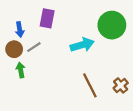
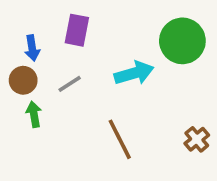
gray line: (34, 47) -> (70, 84), moved
brown line: (90, 85) -> (120, 139), moved

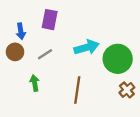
green circle: (182, 41) -> (118, 59), moved
green arrow: (34, 114) -> (35, 83), moved
brown line: (120, 139) -> (77, 90), turned 35

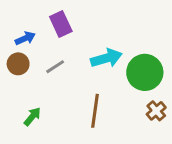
purple rectangle: (50, 20) -> (61, 24), turned -36
blue arrow: (21, 31) -> (25, 38), turned -105
green arrow: (35, 83) -> (32, 117), moved, turned 49

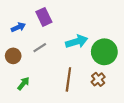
brown circle: (18, 64) -> (13, 56), moved
brown cross: (156, 111) -> (98, 79), moved

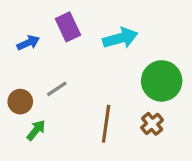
cyan arrow: (77, 42) -> (120, 38), moved
gray line: (40, 48) -> (57, 89), moved
brown circle: (13, 56) -> (20, 102), moved

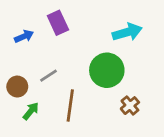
cyan arrow: (120, 38) -> (127, 32), moved
green circle: (162, 81) -> (107, 70), moved
brown line: (106, 124) -> (70, 106), moved

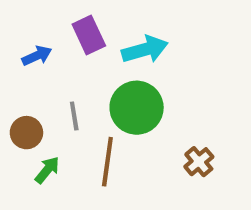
cyan arrow: (127, 32) -> (145, 50), moved
green circle: (107, 70) -> (137, 108), moved
gray line: (48, 76) -> (74, 116), turned -66

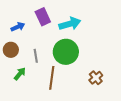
brown circle: (26, 133) -> (11, 50), moved
green arrow: (47, 170) -> (20, 74), moved

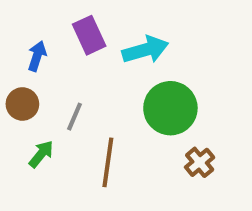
blue arrow: (18, 27) -> (37, 56), turned -48
green circle: (66, 52) -> (170, 108), moved
gray line: (36, 56) -> (75, 117), turned 32

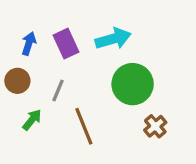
purple rectangle: (89, 35) -> (66, 44), moved
brown line: (108, 162) -> (84, 126), turned -30

